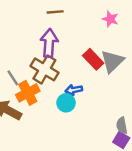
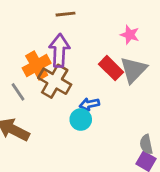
pink star: (110, 19) -> (130, 35), moved
orange cross: (28, 93) -> (37, 66), moved

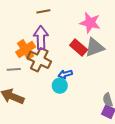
pink star: (130, 35) -> (90, 23), size x1.5
gray triangle: (133, 70) -> (95, 47), turned 30
gray line: (18, 92) -> (14, 69), turned -56

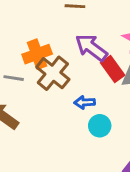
purple arrow: (41, 38) -> (91, 48), moved, turned -65
cyan circle: (60, 86) -> (100, 126), moved

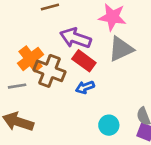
red rectangle: (113, 69) -> (84, 61), moved
cyan circle: (100, 126) -> (109, 125), moved

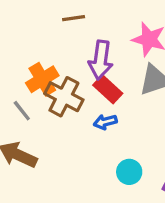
purple arrow: (75, 38) -> (101, 60), turned -108
gray line: (17, 86) -> (22, 111), turned 54

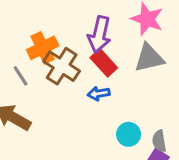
cyan circle: (129, 172) -> (129, 134), moved

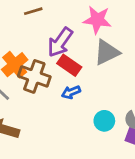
purple arrow: (99, 35) -> (60, 42), turned 36

